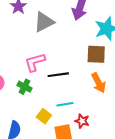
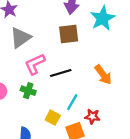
gray triangle: (44, 22) -> (20, 38), moved
brown square: (96, 54) -> (69, 34), moved
cyan line: (65, 104) -> (72, 102), turned -42

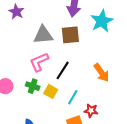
gray triangle: (20, 38) -> (43, 35), moved, turned 30
black line: (61, 73) -> (63, 70), turned -42
yellow square: (53, 118) -> (51, 91), moved

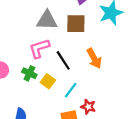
black line: (63, 70) -> (63, 60), turned -72
orange arrow: (101, 73) -> (94, 58), moved

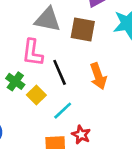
pink L-shape: (39, 48) -> (33, 53), turned -75

